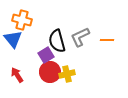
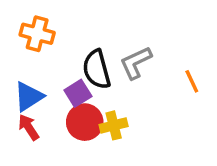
blue triangle: (13, 39) -> (29, 97), moved, turned 36
orange line: (107, 40) -> (192, 81), moved, turned 64

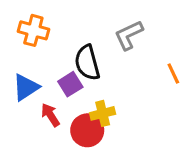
gray L-shape: (136, 63) -> (129, 35), moved
red circle: (85, 122) -> (87, 130), moved
red arrow: (29, 127) -> (50, 115), moved

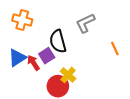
yellow cross: (103, 113) -> (68, 75), turned -35
red arrow: (50, 115) -> (33, 63), moved

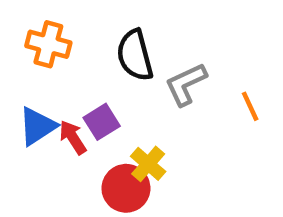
gray L-shape: (85, 23) -> (186, 84), moved
black semicircle: (58, 41) -> (135, 55), moved

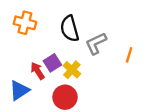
orange line: (250, 106) -> (129, 55), turned 42
blue triangle: (37, 126) -> (19, 90), moved
yellow cross: (148, 164) -> (72, 70), moved

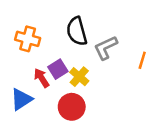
orange cross: (25, 23) -> (28, 39), moved

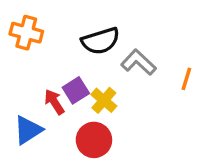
black semicircle: (77, 31) -> (101, 41), turned -92
orange cross: (28, 39) -> (26, 33), moved
gray L-shape: (106, 48) -> (138, 62), turned 68

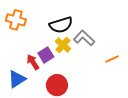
orange line: (186, 79) -> (112, 59), moved, turned 48
yellow cross: (104, 100) -> (63, 45), moved

